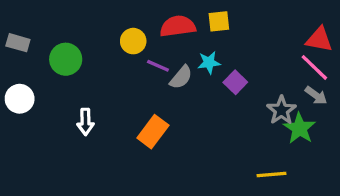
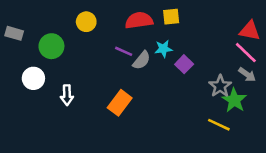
yellow circle: (133, 41) -> (86, 22), moved
white circle: (20, 99) -> (33, 78), moved
yellow line: (272, 174) -> (219, 125), moved, turned 30

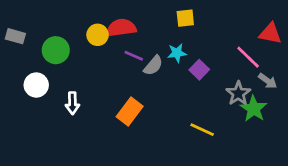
red semicircle: (139, 20) -> (121, 28), moved
yellow circle: (86, 22) -> (98, 35), moved
pink line: (246, 53) -> (248, 57), moved
yellow line: (219, 125) -> (202, 130), moved

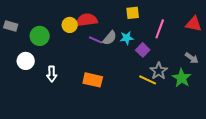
pink line: (248, 57) -> (160, 29), moved, turned 66
gray semicircle: (153, 65) -> (110, 38), moved
gray star: (238, 93) -> (159, 71), moved
orange rectangle: (130, 111) -> (93, 80), turned 66
yellow line: (202, 130) -> (148, 80), moved

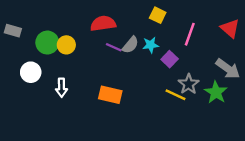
yellow square: (133, 13) -> (158, 15), turned 32
red triangle: (194, 24) -> (230, 28), turned 30
yellow circle: (70, 25) -> (66, 45), moved
gray arrow: (192, 58) -> (228, 69), size x1.5

